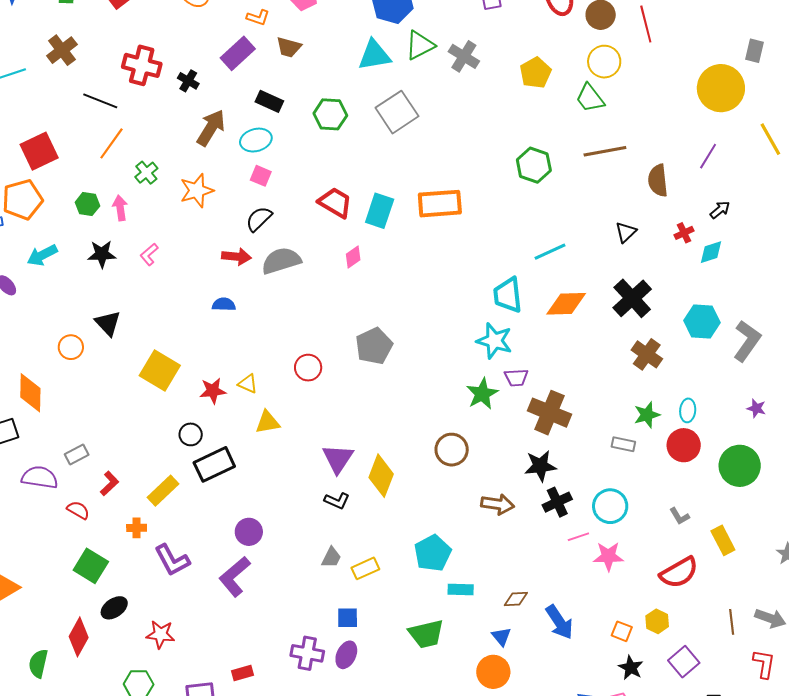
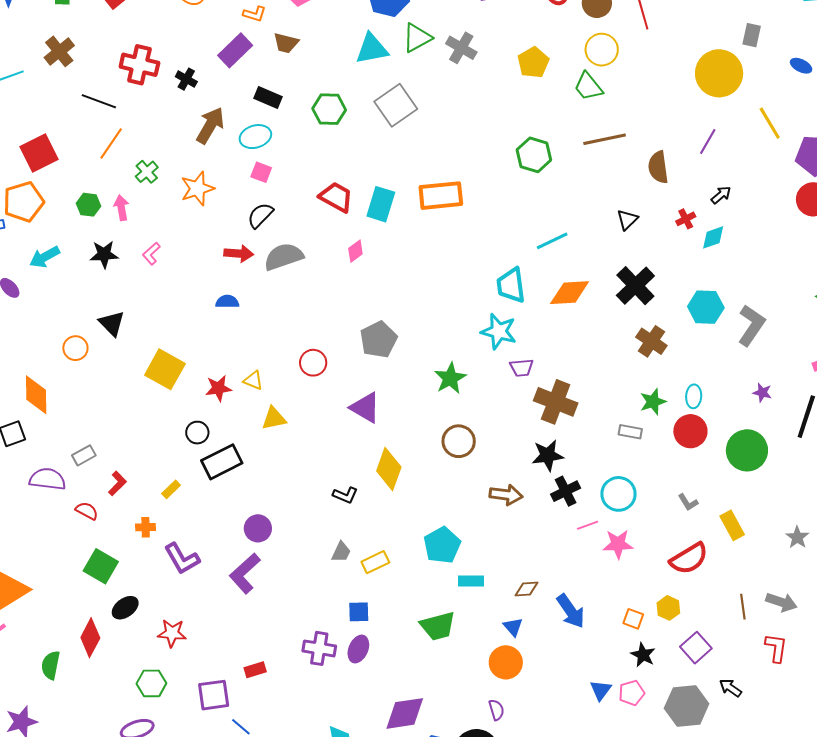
green star: (482, 394) -> (450, 378), moved
purple triangle: (338, 459) -> (365, 408), moved, turned -32
yellow rectangle: (163, 491) -> (171, 489), size x0.6

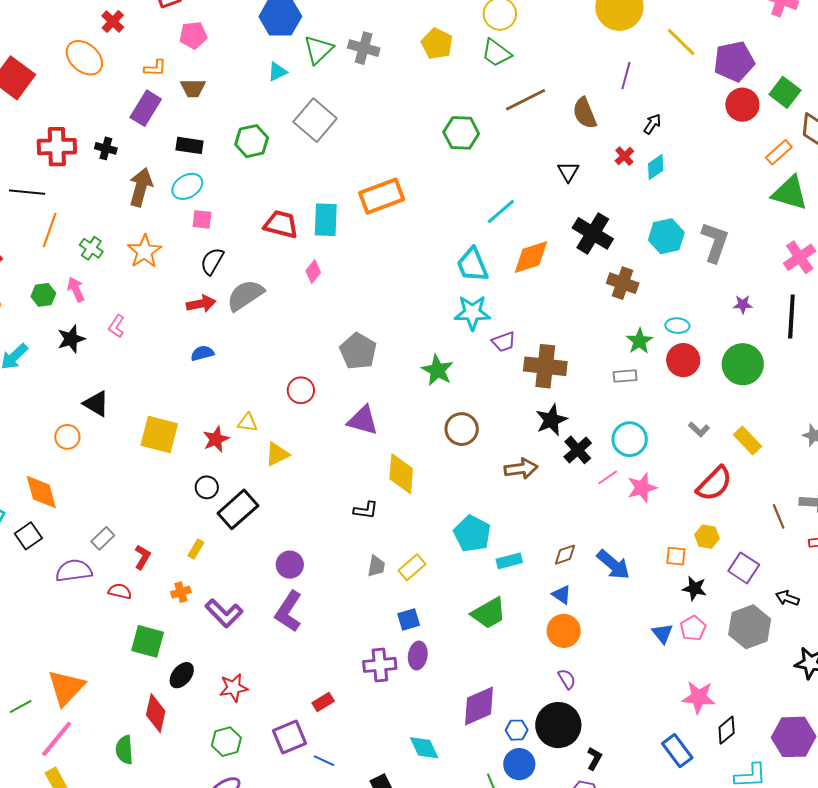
cyan triangle: (372, 49) -> (277, 72), size x0.6
cyan ellipse: (694, 396) -> (677, 326), turned -75

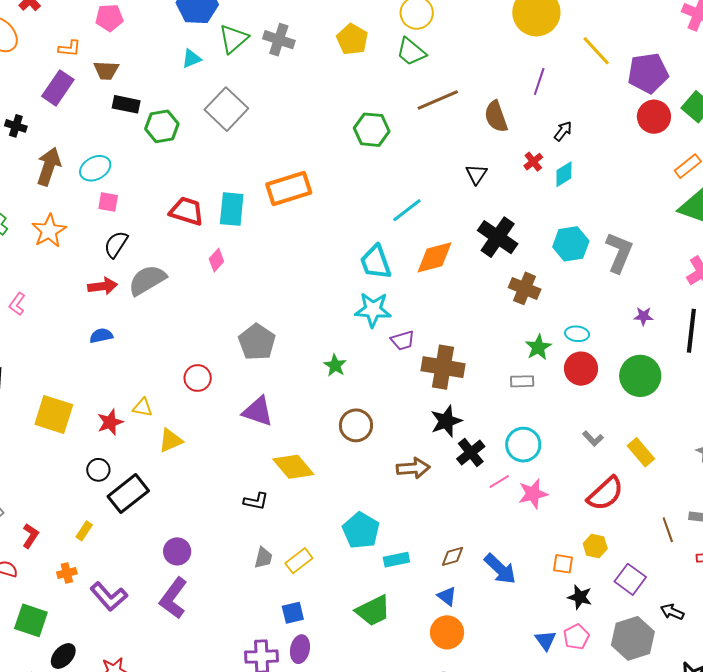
black rectangle: (189, 145) -> (126, 104), moved
green star: (437, 370) -> (335, 365), size x0.7
yellow diamond: (401, 474) -> (293, 467), turned -48

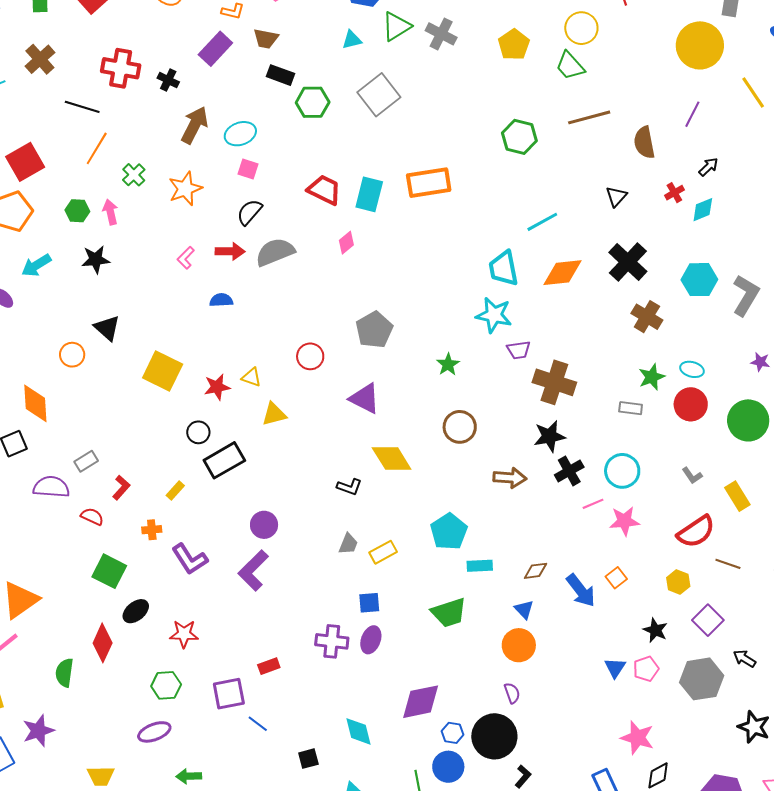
pink L-shape: (17, 304) -> (186, 258), moved
brown line: (668, 530) -> (728, 564), moved, turned -60
orange square: (563, 564) -> (616, 578), moved, turned 35

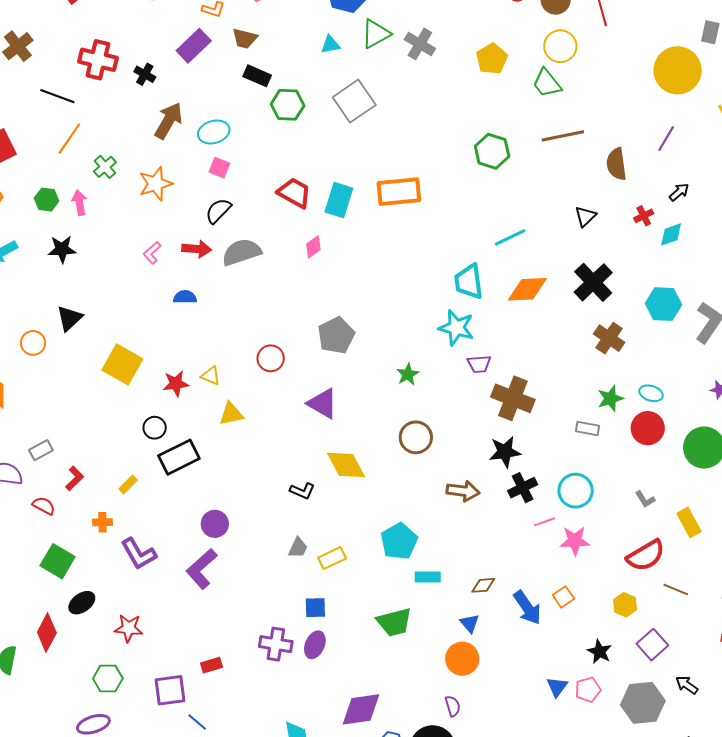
black triangle: (107, 328) -> (70, 318), turned 32

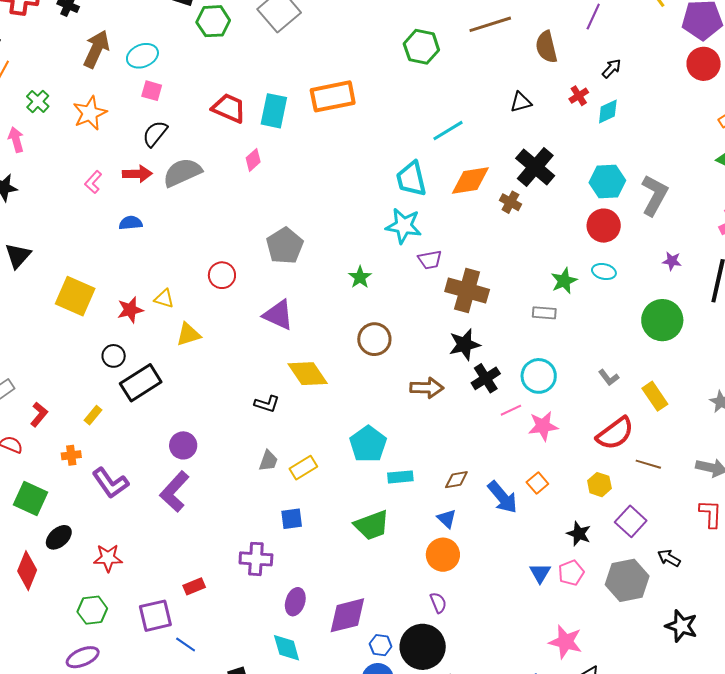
black triangle: (585, 216) -> (521, 102), turned 35
brown cross: (609, 338) -> (510, 202), moved, size x0.7
red circle: (648, 428) -> (604, 226), moved
purple ellipse: (315, 645) -> (295, 602), moved

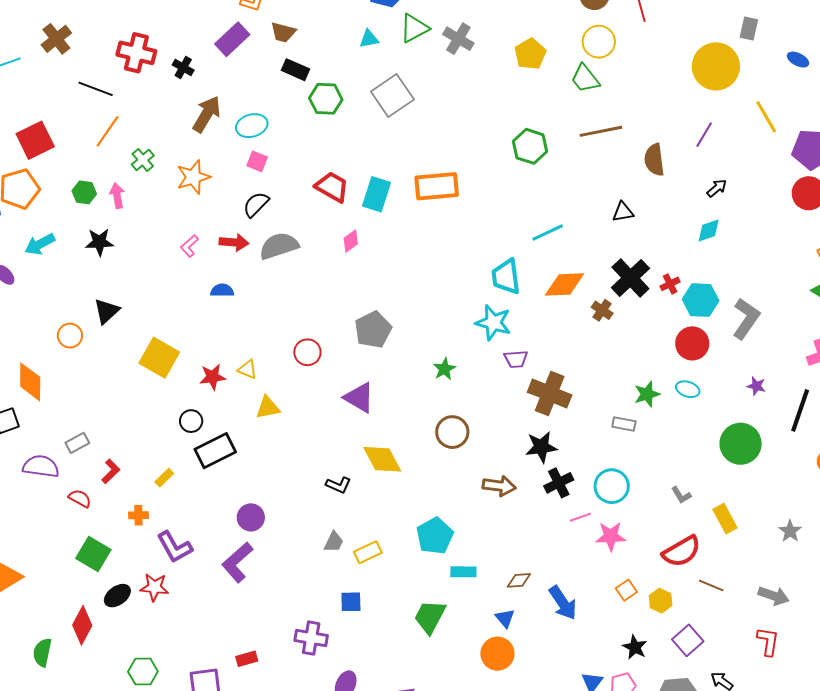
red cross: (579, 96) -> (670, 284), moved
orange square: (537, 483) -> (626, 590), moved
green trapezoid: (372, 525) -> (430, 617), turned 132
red star: (108, 558) -> (154, 587), moved

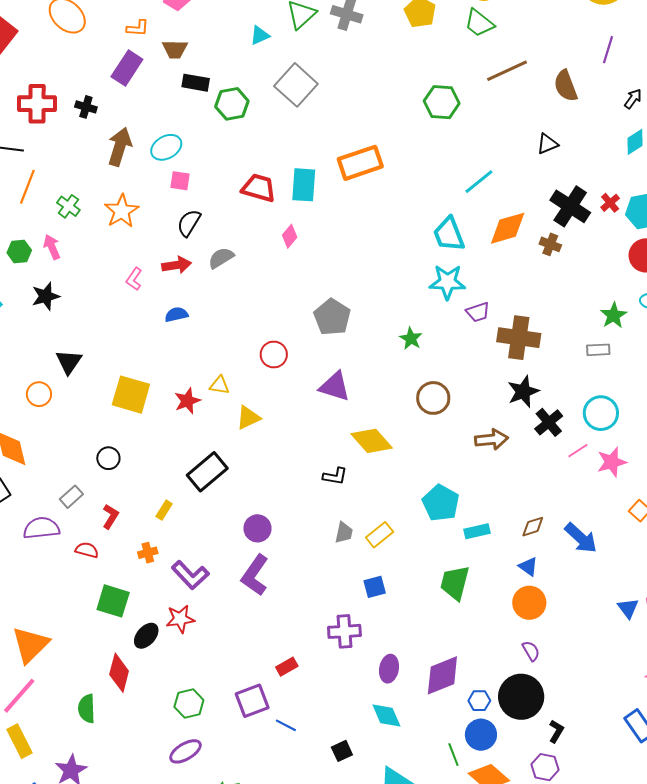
gray semicircle: (279, 246) -> (221, 258), size x0.7
black circle: (191, 421) -> (108, 458), moved

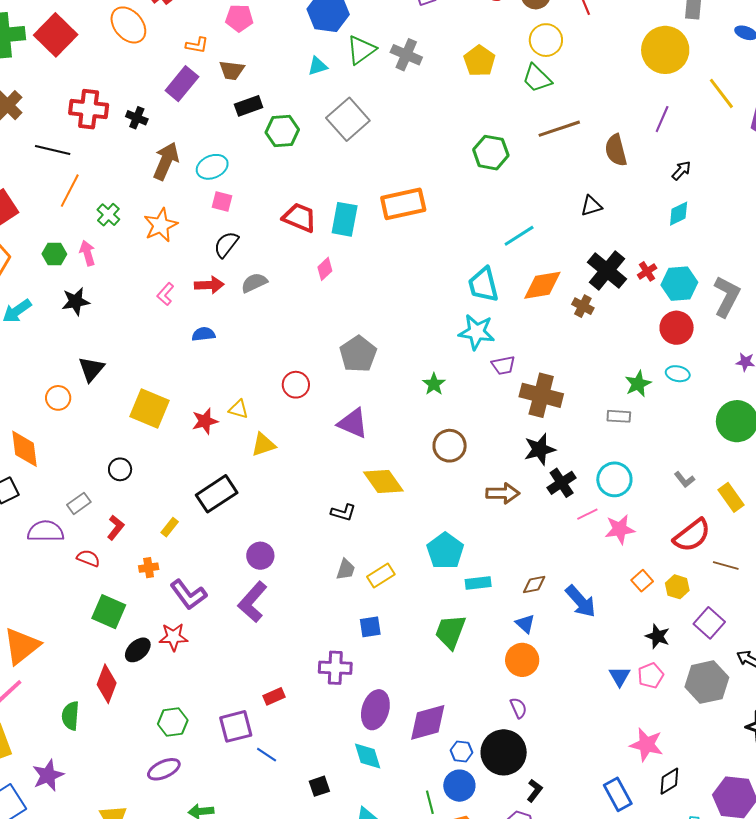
black rectangle: (196, 83) -> (249, 106), turned -36
purple ellipse: (389, 669) -> (375, 710), size x1.4

